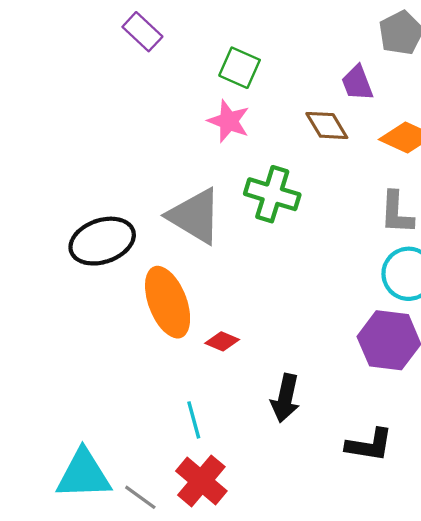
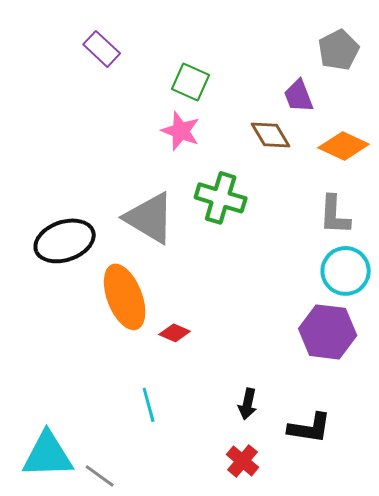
black arrow: (285, 398) -> (248, 404), moved, size x0.7
red cross: (201, 481) -> (243, 461), moved, size x0.7

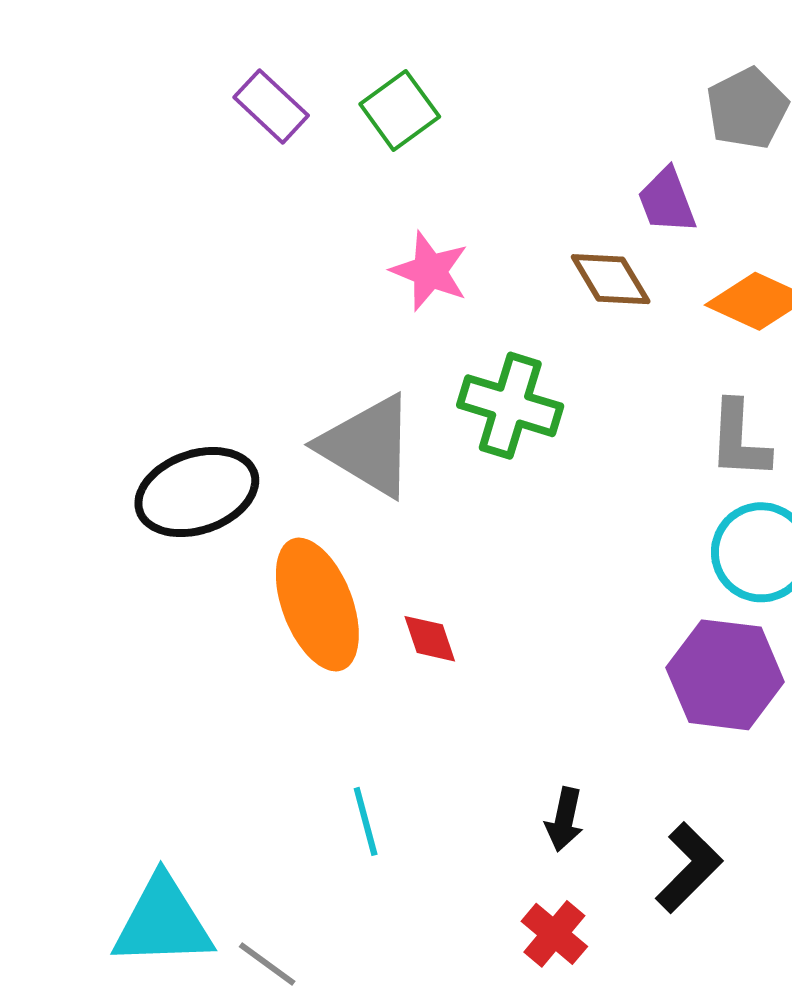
green square: (191, 82) -> (400, 110), moved, turned 30
red diamond: (175, 333) -> (430, 639), moved, turned 48
black L-shape: (310, 428) -> (689, 868), turned -54

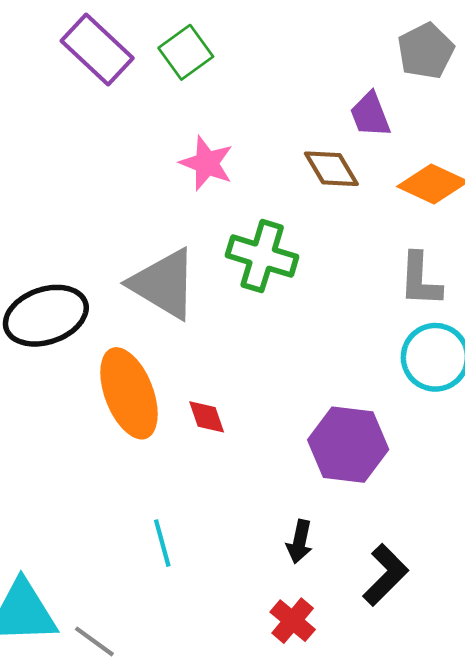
purple rectangle: (271, 106) -> (97, 50), size x1.4
purple hexagon: (725, 675) -> (348, 445), moved

